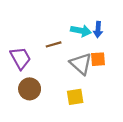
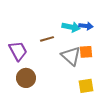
blue arrow: (98, 30) -> (86, 26), turned -88
yellow square: (75, 97) -> (86, 86), moved

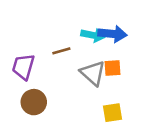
blue arrow: (86, 26) -> (112, 34), size x1.5
purple trapezoid: (18, 51) -> (23, 67), turned -135

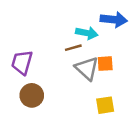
blue arrow: (112, 34) -> (114, 20), moved
brown line: (61, 51) -> (73, 48), moved

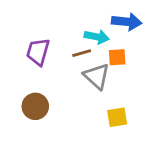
purple trapezoid: (22, 62) -> (38, 52), moved
orange square: (105, 64) -> (117, 57), moved

